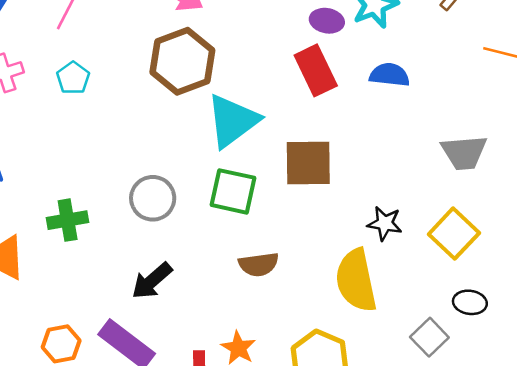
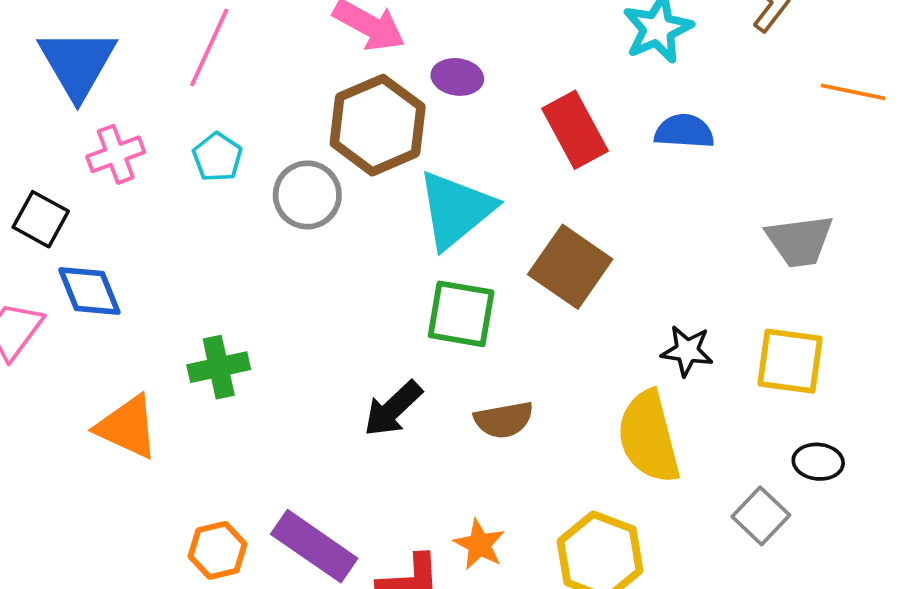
purple ellipse: (327, 21) -> (457, 77), moved
brown square: (308, 163) -> (570, 267), turned 38
gray circle: (153, 198) -> (307, 195), moved
yellow square: (454, 234) -> (790, 361), turned -33
black arrow: (152, 281) -> (393, 409), moved

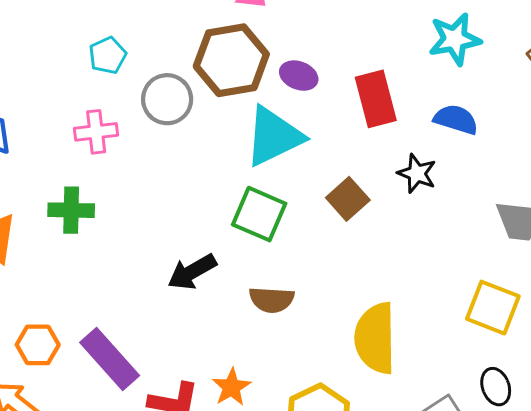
purple ellipse: (457, 77) -> (299, 76), moved
pink cross: (116, 154) -> (96, 132), moved
brown square: (570, 267) -> (348, 199), size x0.7
black star: (687, 351) -> (417, 173), moved
black ellipse: (818, 462) -> (496, 387), turned 51

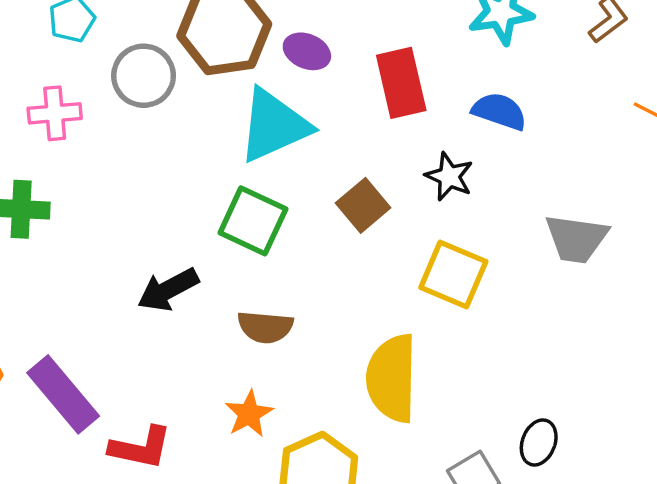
yellow square: (493, 308) -> (453, 275), moved
orange star: (232, 387) -> (249, 414), moved
black ellipse: (496, 387) -> (539, 442), turned 39

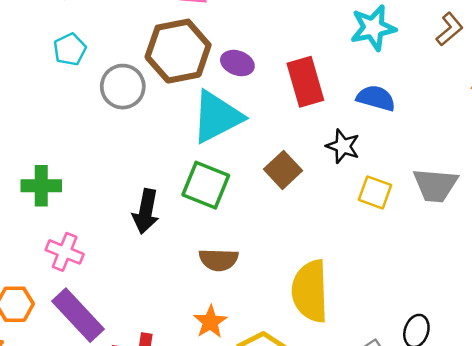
pink cross: (55, 113) -> (65, 252), moved, turned 30
yellow square: (453, 275) -> (375, 192), moved, size x0.7
black arrow: (168, 290) -> (146, 211), moved, turned -48

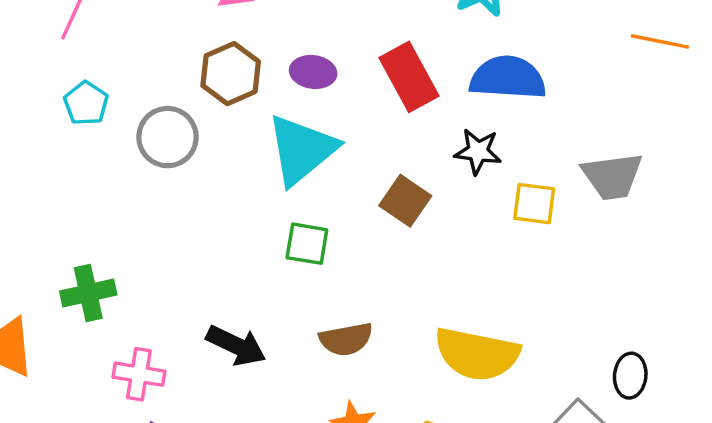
brown hexagon: (178, 51) -> (231, 74), size x0.7
blue semicircle: (376, 98) -> (508, 78), size x1.4
green square: (206, 185) -> (307, 244), size x0.7
black arrow: (146, 211) -> (236, 345), moved, turned -63
yellow semicircle: (310, 291) -> (477, 354), turned -64

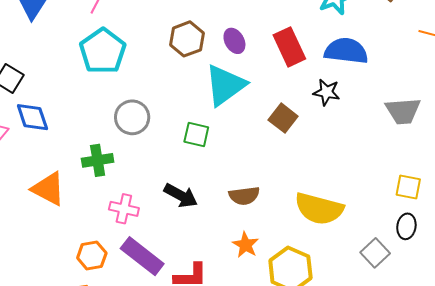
purple ellipse: (313, 72) -> (234, 41), turned 50
cyan pentagon: (86, 103) -> (103, 51), size x1.8
gray circle: (167, 137) -> (132, 117), moved
yellow square: (534, 204) -> (408, 187), moved
green square: (307, 244) -> (196, 135), moved

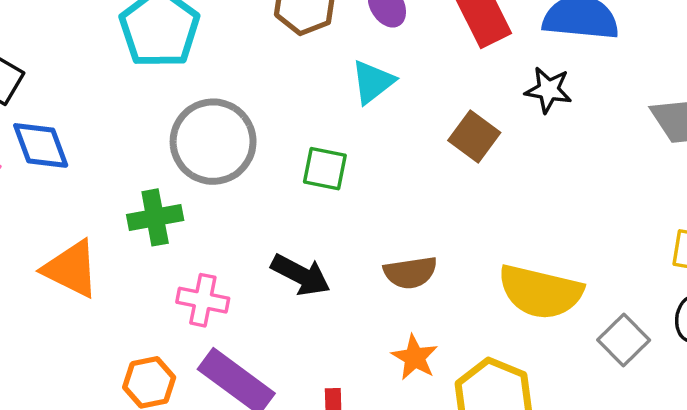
cyan triangle: (225, 85) -> (373, 82), size x0.6
gray circle: (132, 117) -> (213, 142), size x1.4
gray square: (375, 253) -> (624, 340), moved

